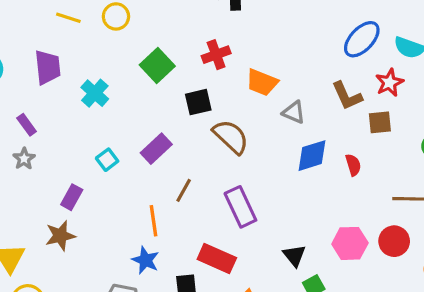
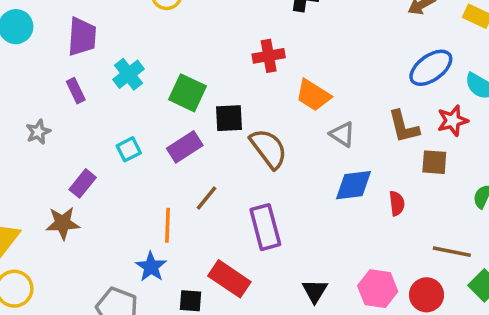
green square: (157, 66) -> (188, 93), moved, turned -32
black square: (198, 102) -> (229, 118), moved
purple rectangle: (27, 125) -> (76, 91), moved

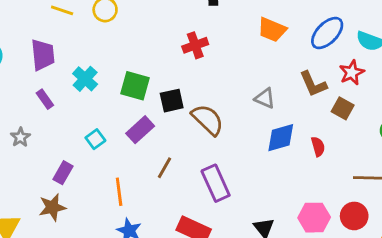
orange trapezoid: (313, 95) -> (272, 30), moved
brown square: (434, 162) -> (343, 108), turned 35
orange line: (168, 225) -> (119, 192), moved

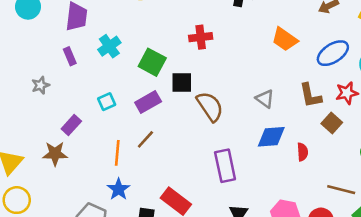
red cross: (195, 45) -> (201, 37), moved
brown line: (164, 168) -> (145, 139), moved
purple rectangle: (216, 183) -> (225, 166), moved

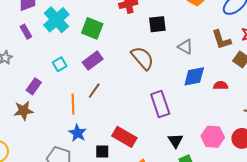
cyan cross: (109, 46) -> (56, 20), size x1.4
black square: (182, 82) -> (157, 24), moved
red semicircle: (302, 152) -> (221, 85), turned -80

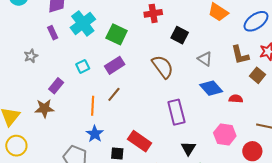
black square: (157, 24) -> (180, 35), turned 30
blue diamond: (194, 76) -> (211, 88), turned 55
pink hexagon: (213, 137) -> (225, 134), moved

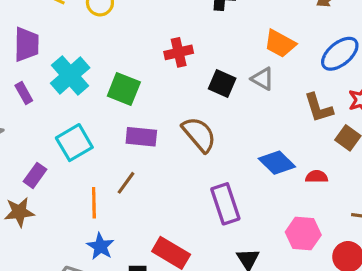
gray triangle: (205, 59) -> (263, 79), moved
purple rectangle: (115, 65) -> (141, 137), moved, turned 42
cyan square: (83, 66) -> (74, 143), size x1.6

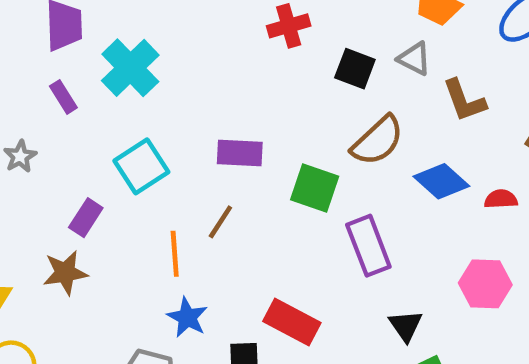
green square: (124, 89) -> (315, 188), moved
brown L-shape: (319, 108) -> (464, 101), moved
brown semicircle: (199, 134) -> (378, 141), moved, turned 90

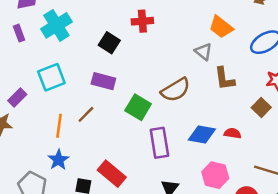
black square: (355, 69) -> (109, 43), moved
blue diamond: (441, 181) -> (202, 134), moved, turned -44

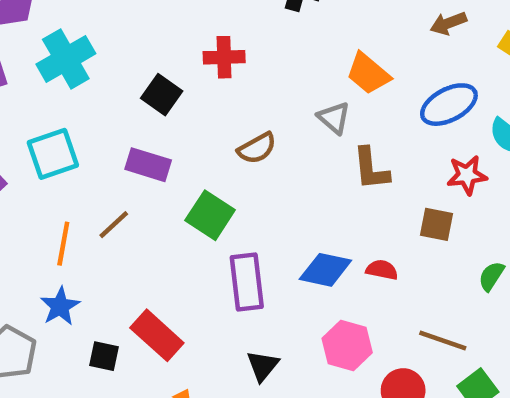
brown semicircle: (176, 90) -> (257, 148), moved, size x0.7
brown square: (261, 107) -> (436, 224), turned -36

